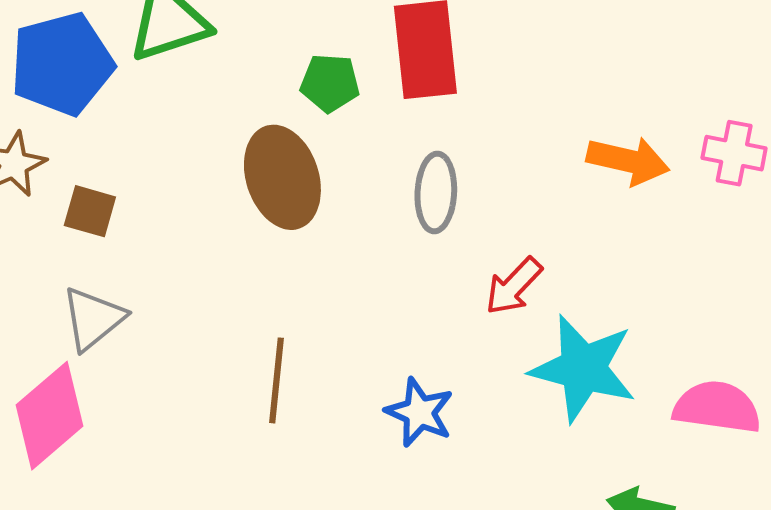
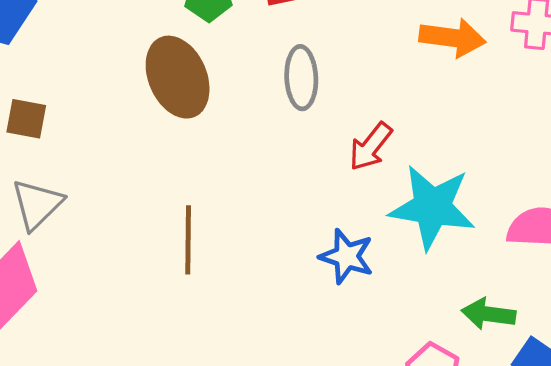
blue star: (419, 412) -> (346, 256), moved

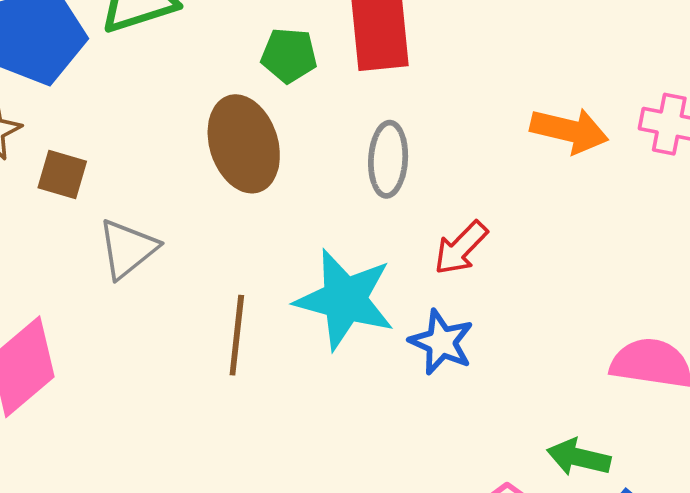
gray triangle: (37, 204) -> (128, 249), moved
cyan star: (432, 207) -> (345, 299), moved
blue star: (346, 256) -> (441, 342), moved

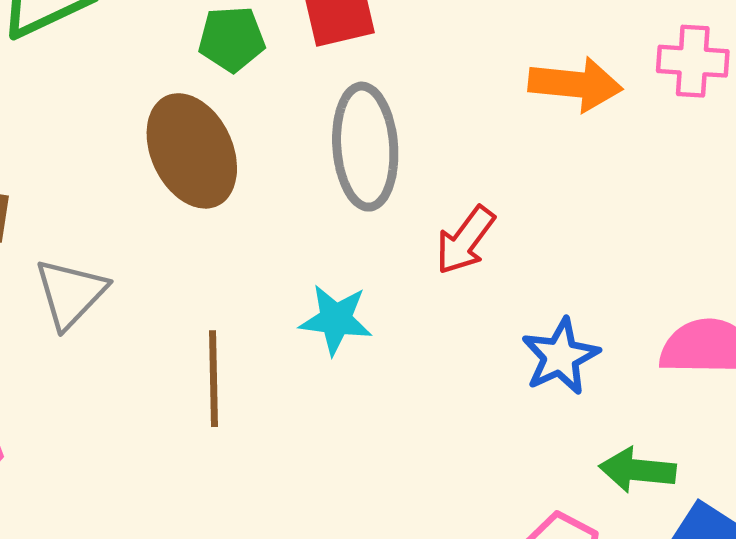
gray ellipse: (388, 159) -> (365, 147), size x1.4
cyan star: (345, 299) -> (336, 320), size x0.6
blue star: (441, 342) -> (560, 356), moved, turned 30

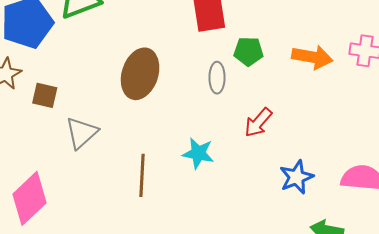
green pentagon: (232, 39) -> (248, 51), moved
gray ellipse: (365, 147) -> (217, 78), size x0.6
brown ellipse: (192, 151) -> (140, 74), turned 39

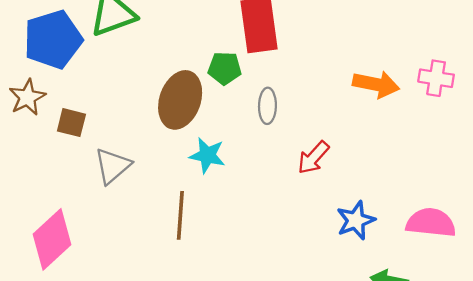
green pentagon: (248, 51) -> (225, 68), moved
cyan star: (198, 153) -> (207, 155), moved

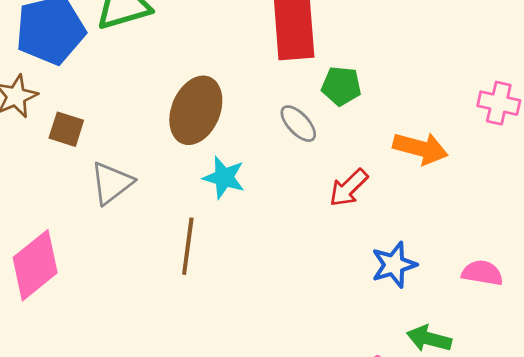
green pentagon: (225, 68) -> (341, 86), moved
orange arrow: (376, 84) -> (420, 148), moved
gray ellipse: (267, 106) -> (298, 124), turned -48
pink semicircle: (431, 223) -> (482, 273), size x0.7

